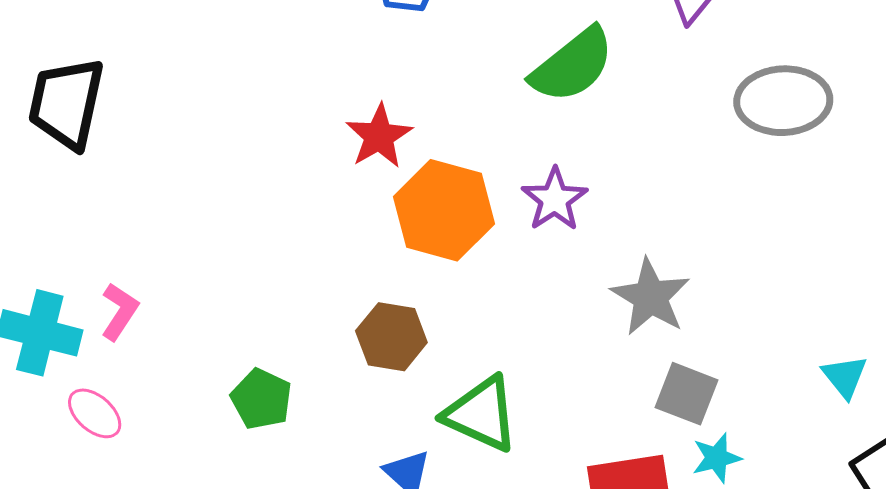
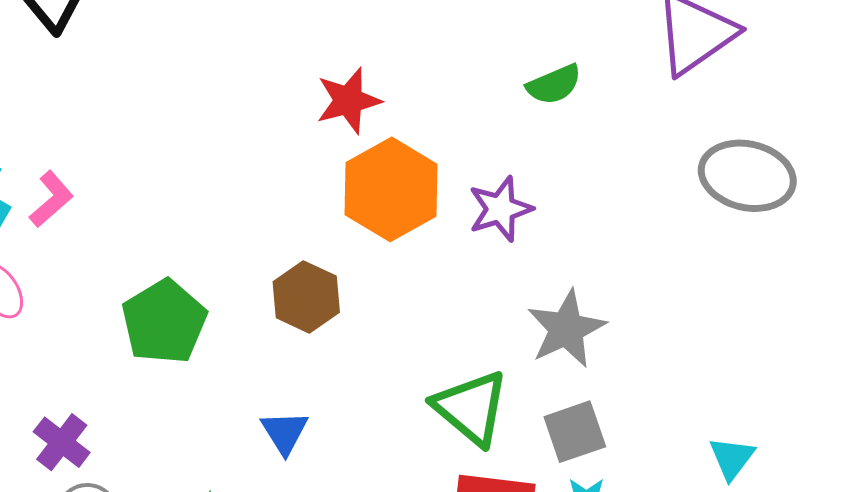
green semicircle: (572, 65) -> (554, 85), size x0.6
gray square: (686, 394) -> (575, 432), turned 34
green pentagon: (261, 399) -> (164, 322), size x1.4
green triangle: (481, 414) -> (471, 408), moved

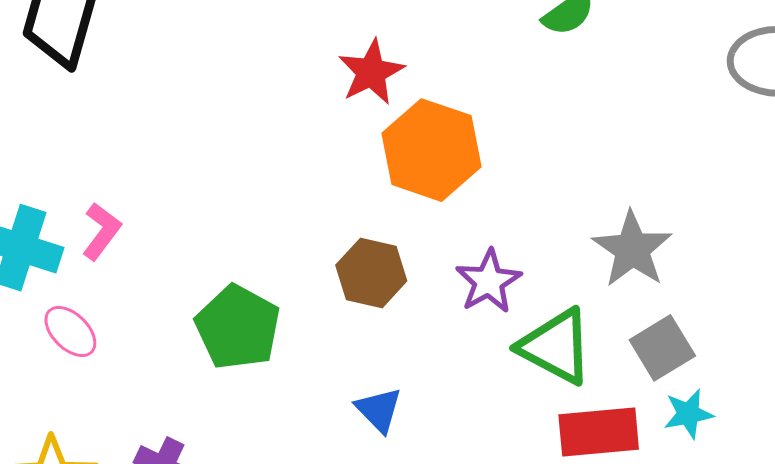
purple star: (500, 209) -> (489, 281), moved

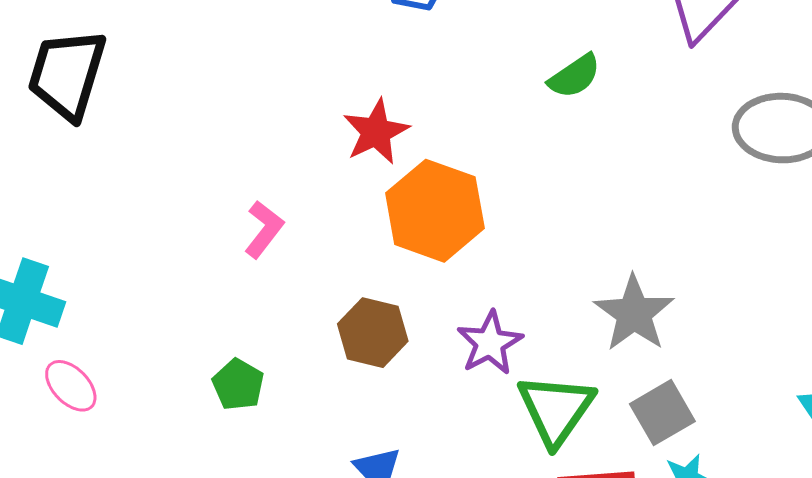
pink L-shape: (101, 231) -> (264, 229), moved
green pentagon: (238, 327) -> (238, 385), size x0.6
green triangle: (556, 347) -> (556, 409), turned 36

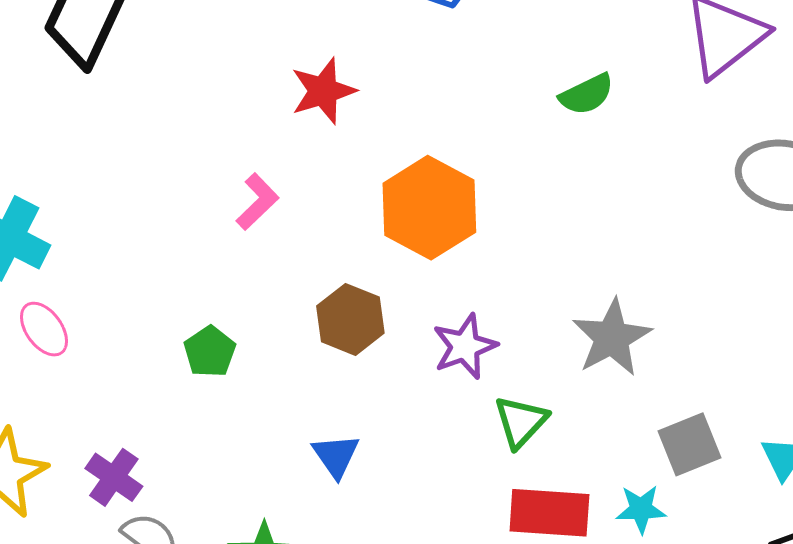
red star: (376, 132) -> (323, 91), moved
green triangle: (556, 409) -> (521, 422), size x0.7
gray square: (662, 413) -> (690, 444), moved

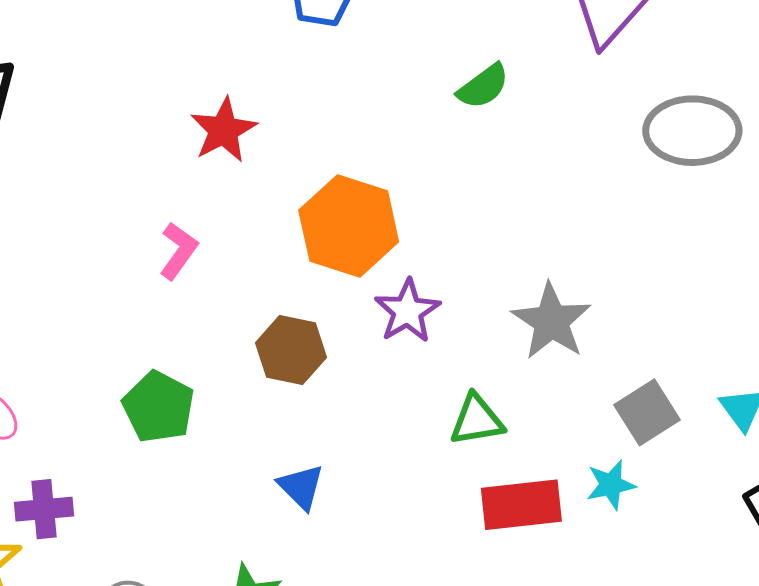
purple star: (465, 346) -> (407, 311), moved
green pentagon: (210, 352) -> (158, 407), size x1.4
green triangle: (521, 422) -> (477, 420), turned 48
purple cross: (114, 477) -> (44, 509), moved, turned -30

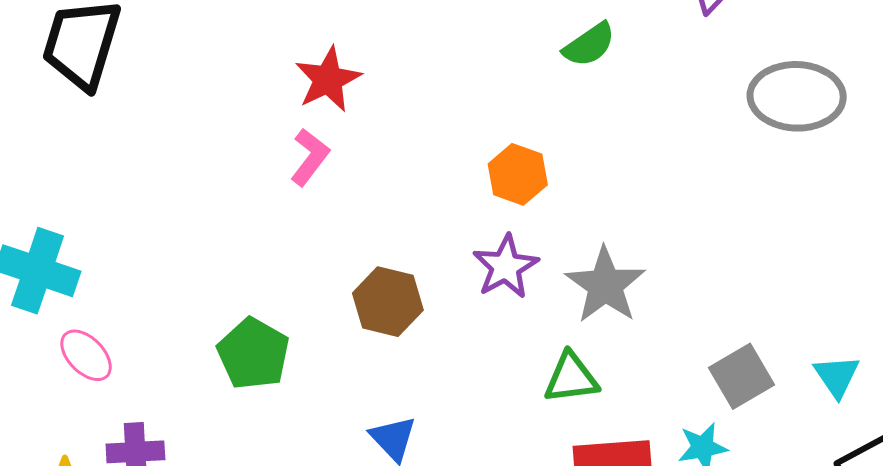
orange hexagon: (349, 226) -> (518, 174), moved, size x0.6
pink L-shape: (178, 251) -> (310, 157), moved
gray star: (551, 321) -> (605, 285), moved

